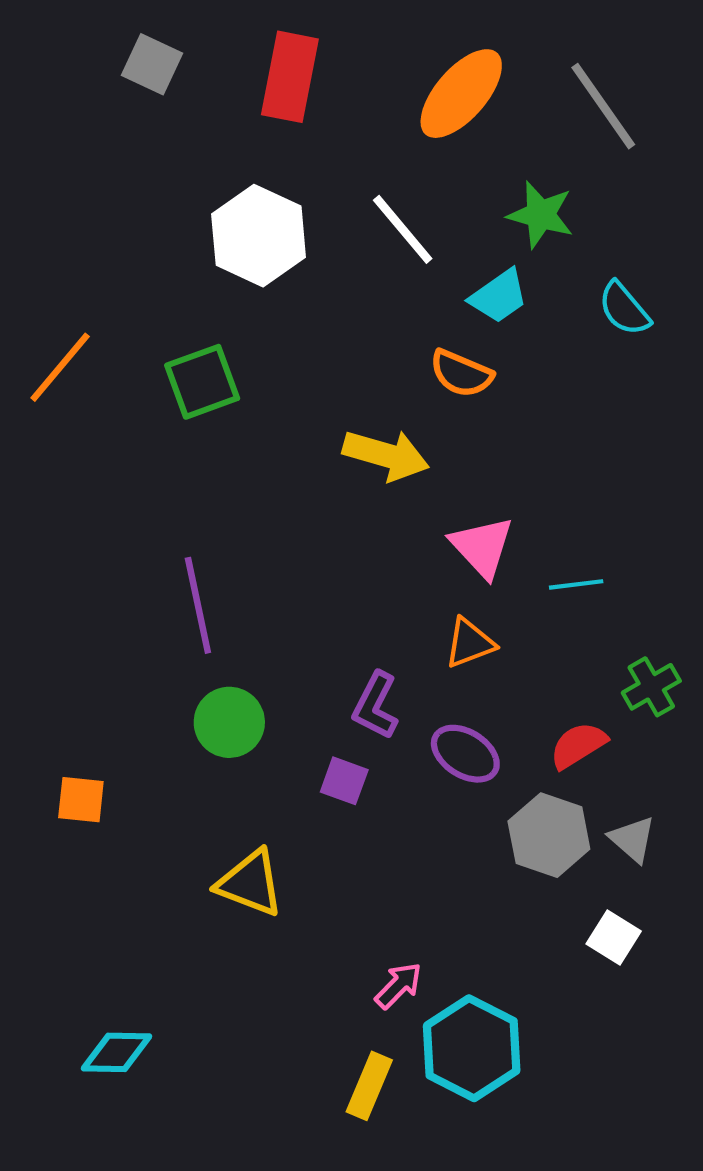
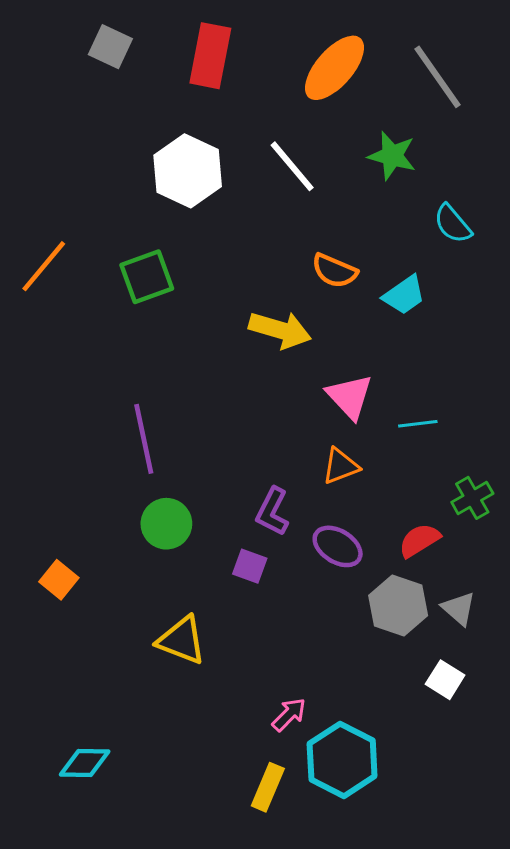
cyan trapezoid: (499, 296) -> (404, 295), moved
orange square: (81, 800) -> (59, 580), turned 33

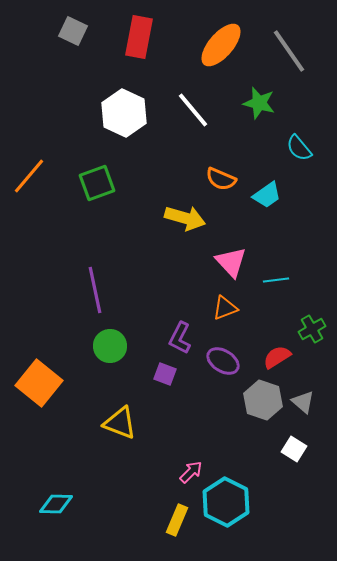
orange square: (59, 580) -> (39, 383), size x1.8

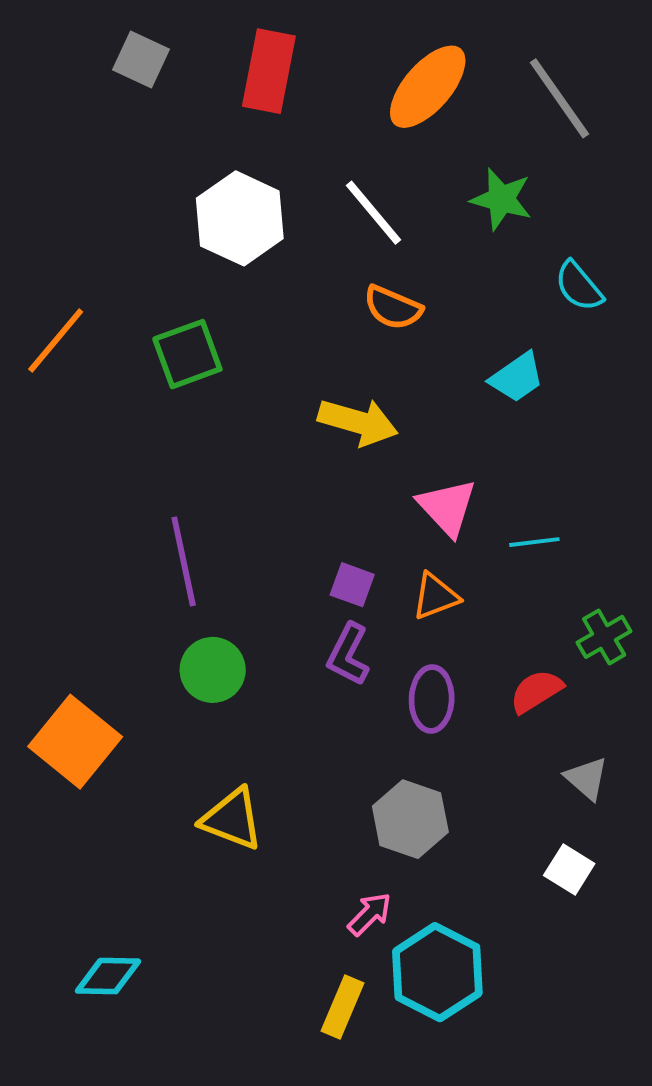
orange semicircle: (221, 179) -> (393, 308), moved
purple ellipse: (223, 361) -> (432, 699), turned 60
purple square: (165, 374) -> (352, 585), moved
gray hexagon: (263, 400) -> (410, 819), moved

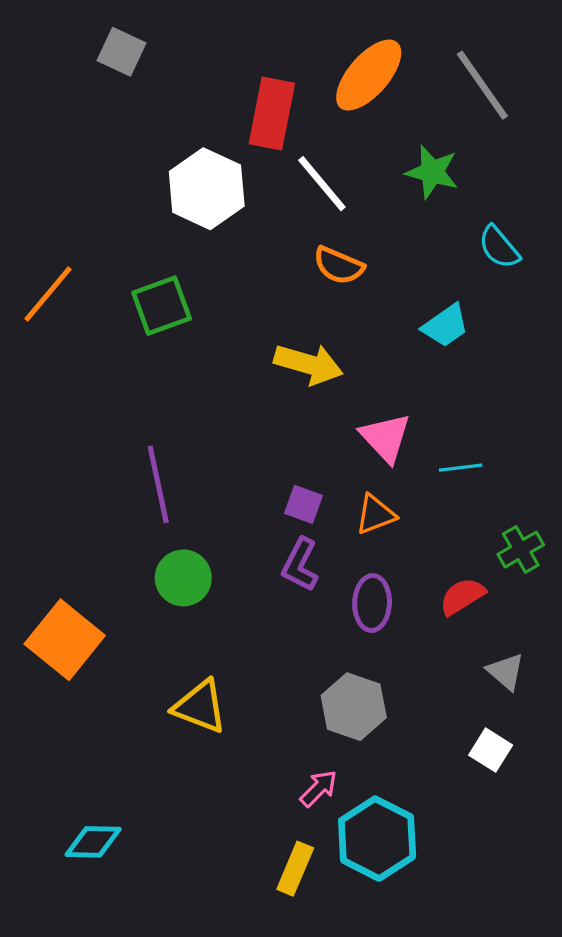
red rectangle: (269, 71) -> (272, 113), moved

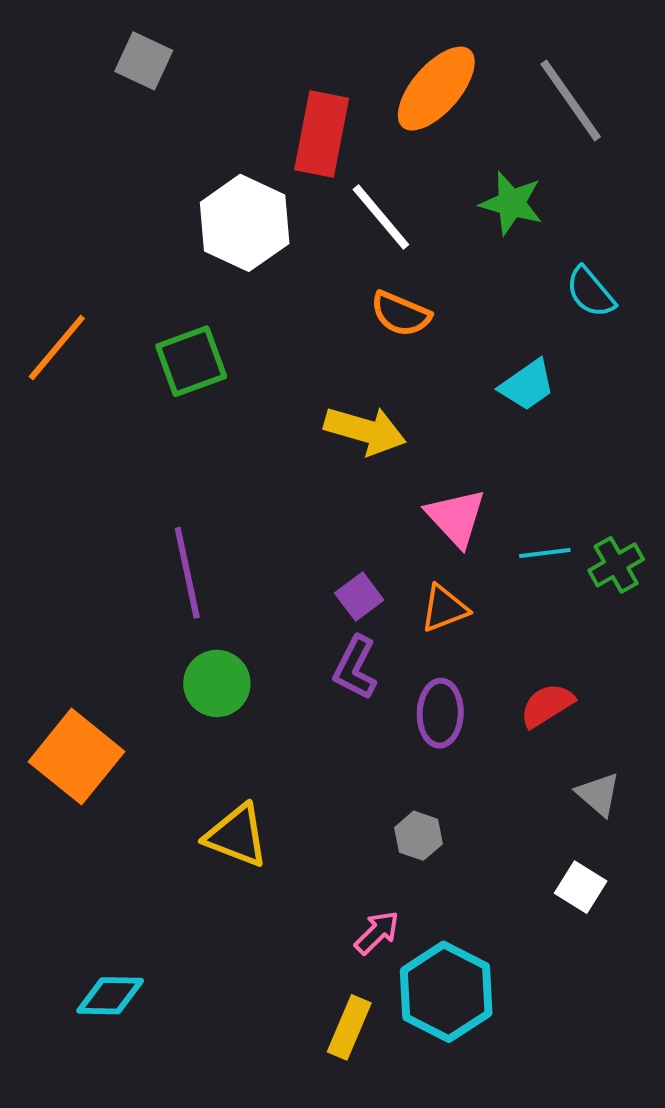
purple square: (304, 504) -> (359, 596), turned 33
green cross: (521, 550) -> (616, 565), moved
gray hexagon: (354, 707) -> (418, 836), size x0.6

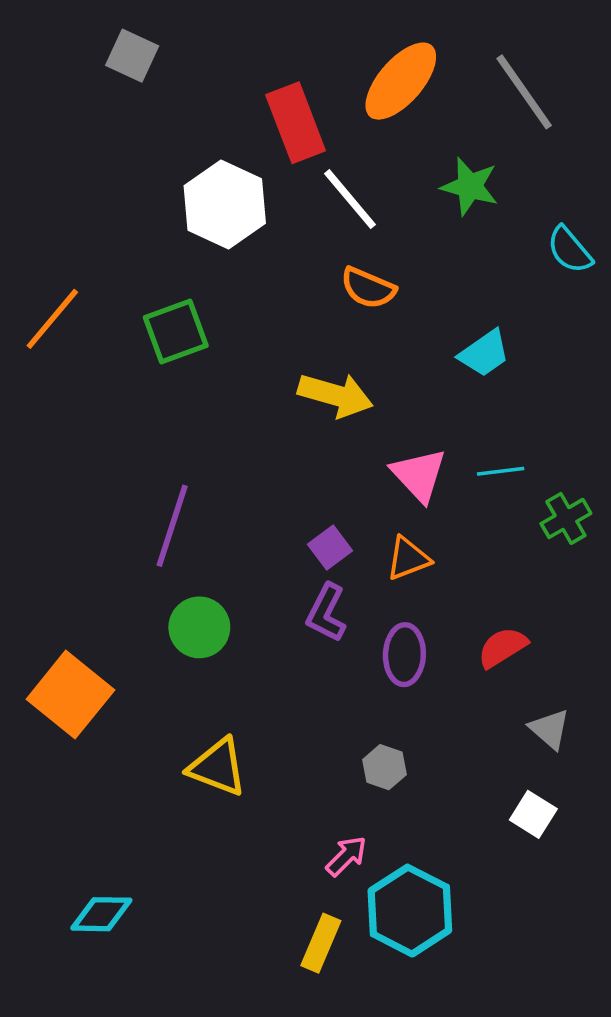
red rectangle: (322, 134) -> (296, 123), turned -32
cyan semicircle: (590, 292) -> (570, 250), moved
cyan line: (545, 553) -> (501, 471), moved
purple line: (187, 573) -> (172, 526), turned 30

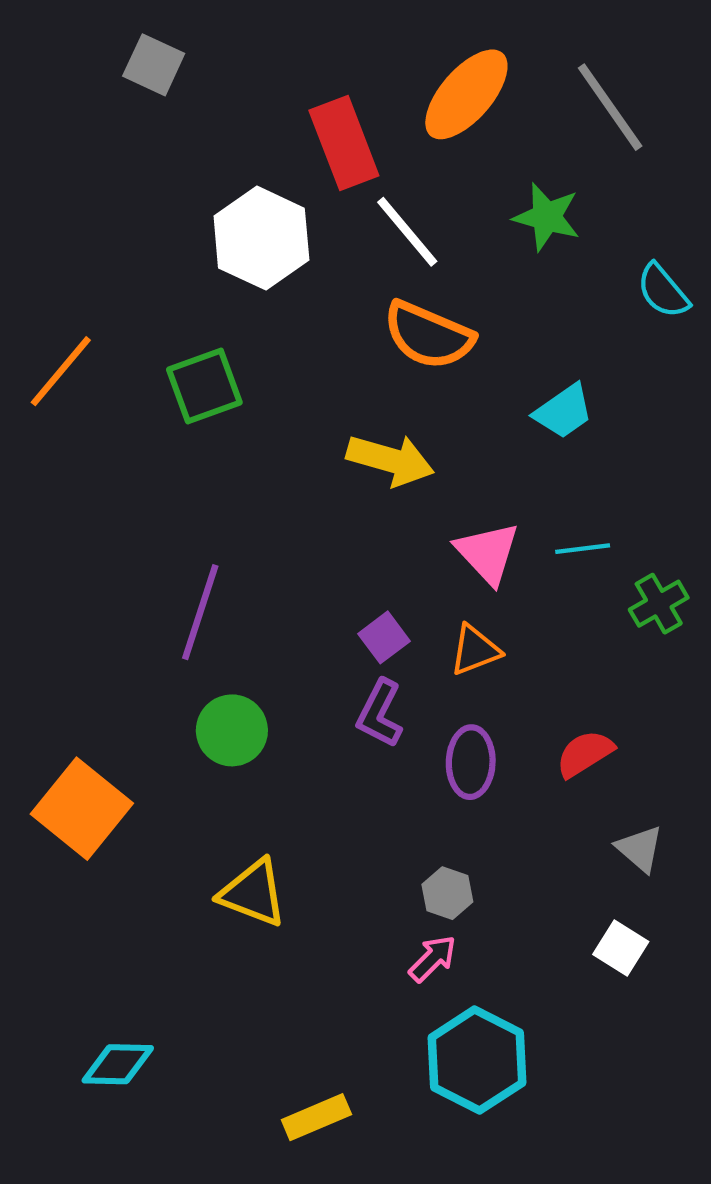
orange semicircle: (368, 288) -> (428, 335), size x1.4
pink arrow: (346, 856) -> (433, 959), moved
yellow rectangle: (321, 943) -> (316, 1117), moved, turned 44

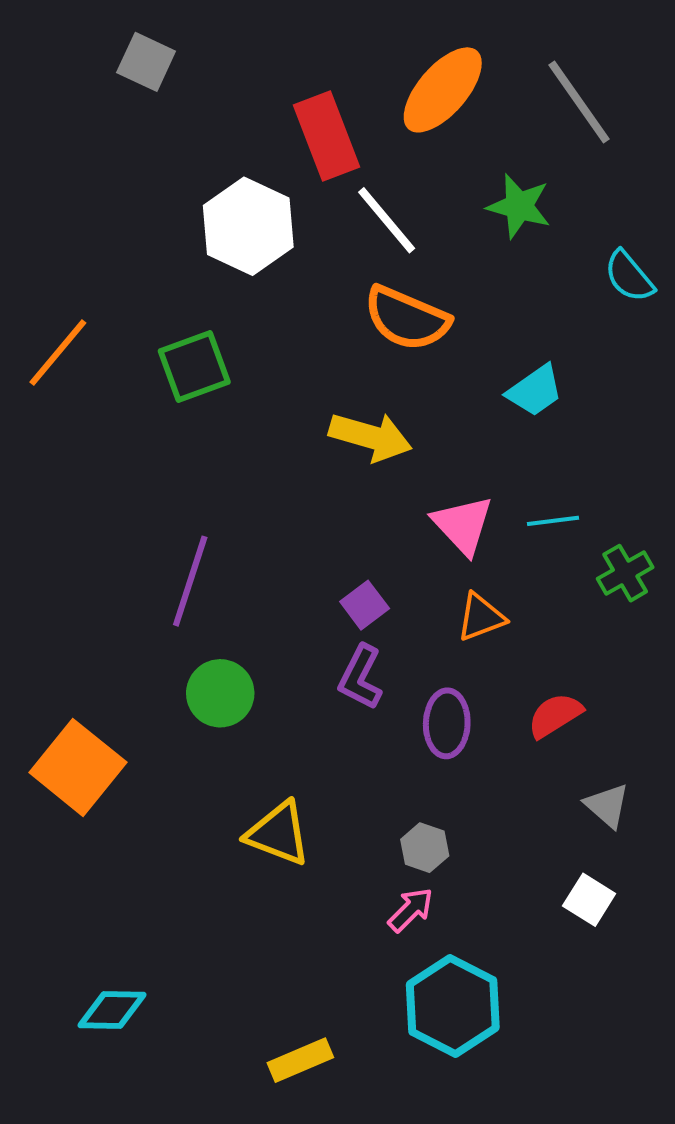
orange triangle: (475, 650) -> (481, 617), moved
yellow triangle: (253, 893) -> (278, 834), moved

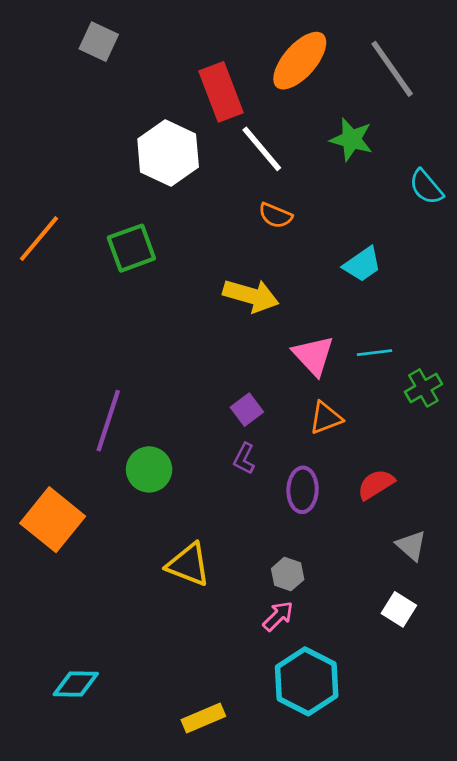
orange semicircle: (407, 318) -> (275, 215), size x0.6
purple line: (190, 581) -> (108, 421), moved
purple L-shape: (361, 677) -> (244, 459), size x0.7

